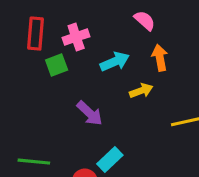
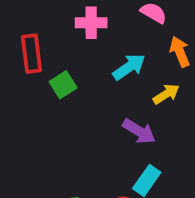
pink cross: (76, 37) -> (91, 23), moved, turned 30
purple arrow: (90, 113) -> (139, 131), moved

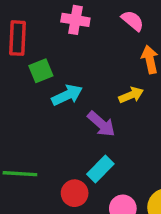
cyan arrow: (129, 67) -> (67, 95), moved

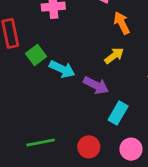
cyan arrow: (67, 95) -> (62, 69), turned 65
cyan rectangle: (100, 169) -> (118, 113), moved

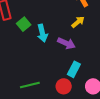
cyan arrow: (62, 69) -> (42, 33), turned 54
cyan rectangle: (118, 113) -> (74, 69), moved

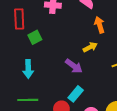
cyan arrow: (42, 33) -> (28, 69), moved

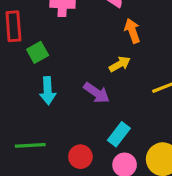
cyan arrow: (28, 69) -> (48, 91), moved
cyan rectangle: (76, 94) -> (119, 134), moved

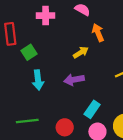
yellow arrow: (120, 64) -> (81, 52), moved
purple arrow: (96, 93) -> (74, 80), turned 138

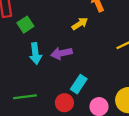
purple arrow: (74, 80) -> (61, 53), moved
cyan rectangle: (92, 109) -> (79, 84), moved

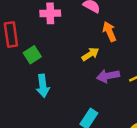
purple arrow: (61, 53) -> (108, 76), moved

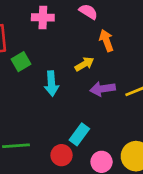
cyan arrow: (43, 86) -> (51, 84), moved

